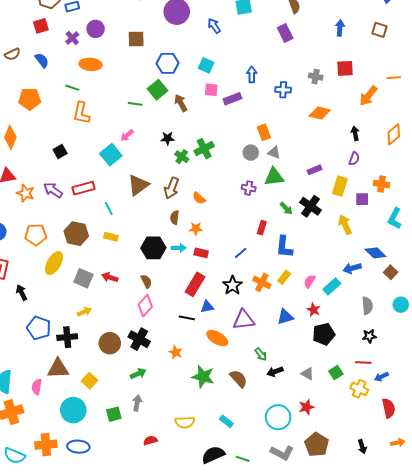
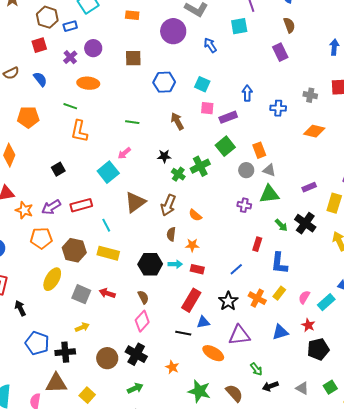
green square: (157, 90) -> (225, 146), moved
purple arrow: (53, 190) -> (51, 207), turned -66
orange pentagon: (36, 235) -> (41, 238), moved
yellow rectangle: (111, 237) -> (108, 253), size x1.5

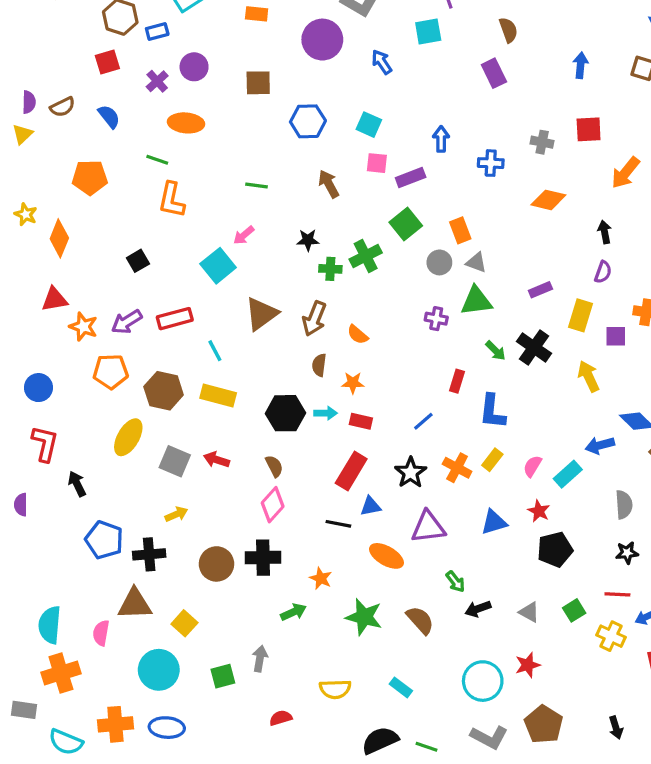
green cross: (178, 174) -> (330, 269), turned -32
black cross: (136, 354) -> (263, 558), turned -30
green arrow: (135, 388) -> (293, 612), moved

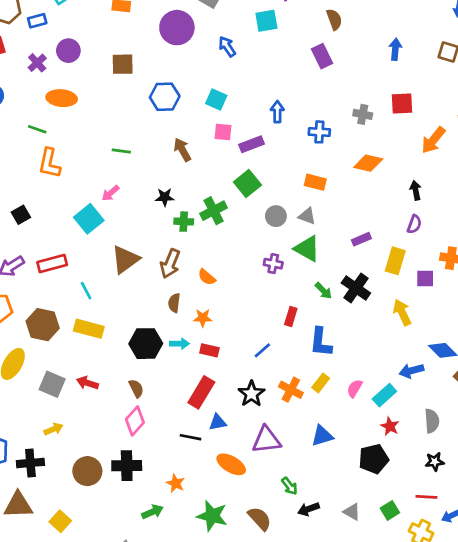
orange rectangle: (460, 230) -> (315, 182), moved, turned -55
green triangle: (476, 301) -> (307, 249), turned 36
red star: (539, 511) -> (390, 426), moved

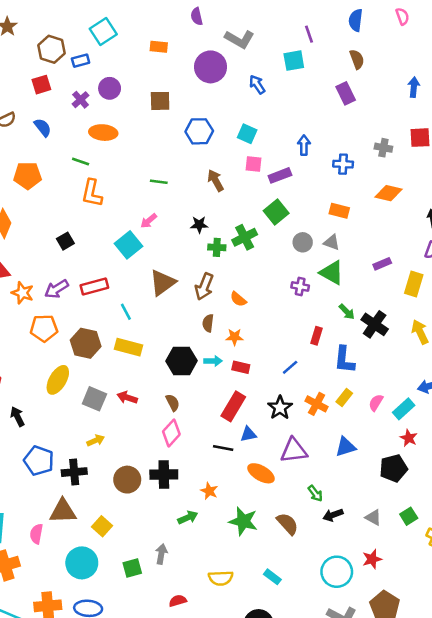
black cross: (356, 288) -> (375, 324), moved

